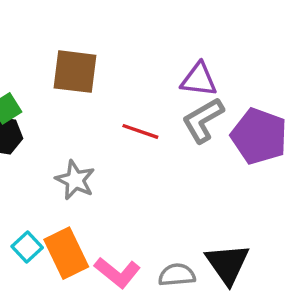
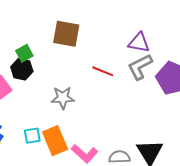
gray star: (75, 180) -> (63, 98), turned -30
cyan square: (27, 247) -> (32, 136), turned 30

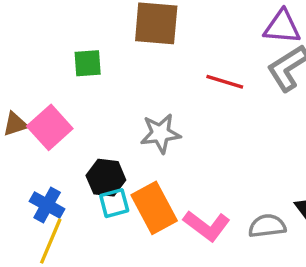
green square: (24, 53) -> (88, 63), turned 30
black hexagon: (22, 69) -> (106, 178), moved

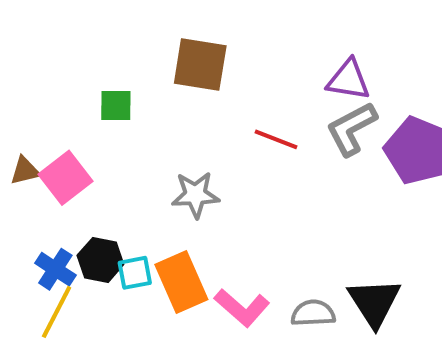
black hexagon: (106, 178) -> (100, 260), moved

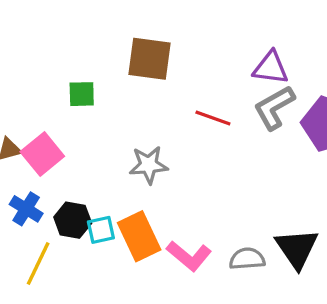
blue cross: (55, 269) -> (26, 209), moved

